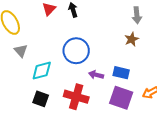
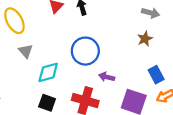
gray arrow: (137, 15) -> (151, 13), turned -70
blue rectangle: (121, 73) -> (156, 75), moved, turned 49

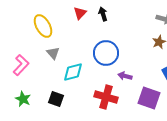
black square: (47, 103) -> (56, 99), moved

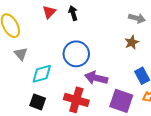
purple arrow: (125, 76) -> (96, 78), size x1.5
black square: (56, 99) -> (38, 102), moved

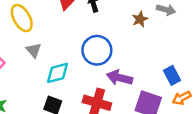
brown star: (132, 42) -> (140, 19), moved

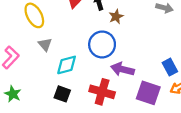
brown star: (140, 19) -> (116, 17), moved

